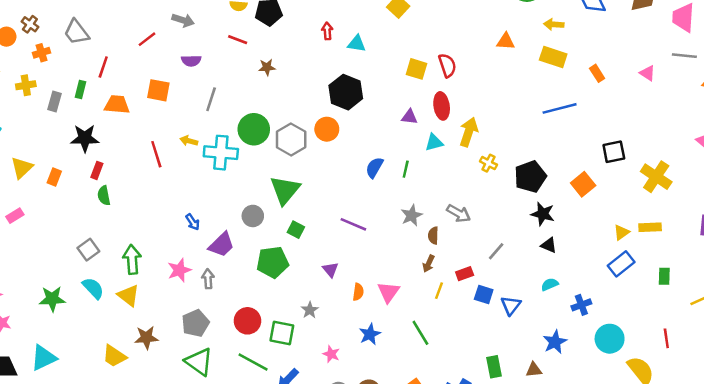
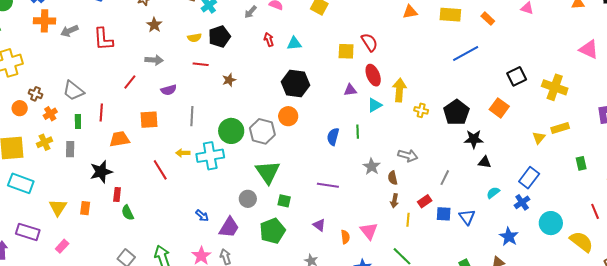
green rectangle: (80, 90) -> (78, 121), moved
blue rectangle: (621, 264) -> (529, 178), moved

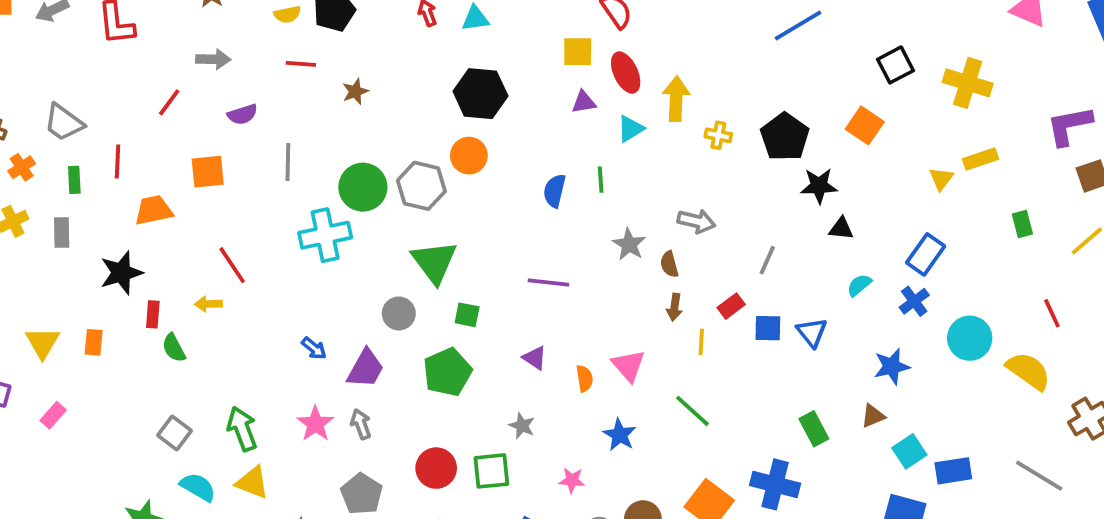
yellow square: (346, 51) -> (578, 52), moved
yellow arrow: (183, 153) -> (208, 304), moved
blue star: (509, 237) -> (892, 366), turned 30

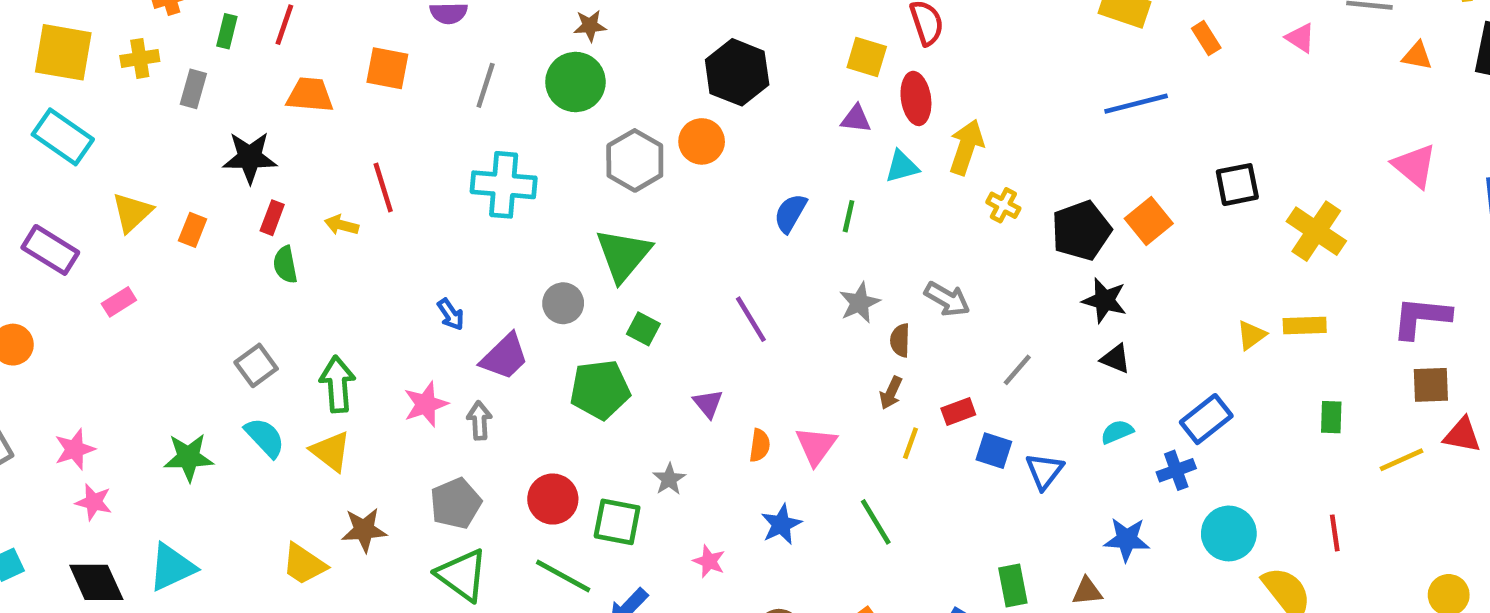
orange square: (865, 125) -> (1149, 221), moved
green circle: (363, 187) -> (575, 82), moved
purple line: (548, 282) -> (751, 319), turned 36

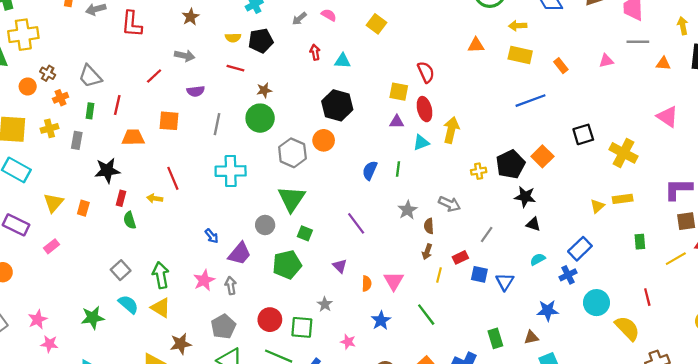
pink triangle: (1300, 38) -> (606, 61), turned -40
yellow cross: (1003, 205) -> (479, 171), moved, turned -32

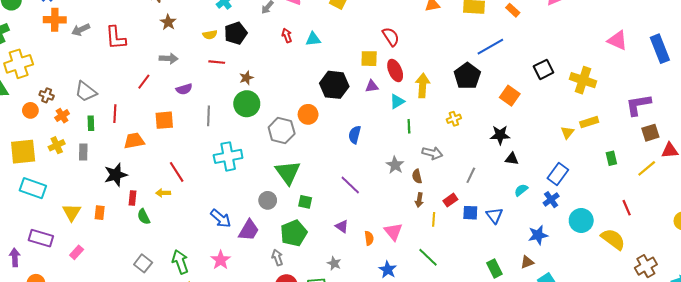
black hexagon: (337, 105) -> (334, 85), moved
black pentagon: (511, 164) -> (467, 76), moved
green line: (398, 169) -> (409, 126), moved
blue arrow: (212, 236) -> (221, 218), size x1.5
gray arrow: (231, 286) -> (277, 258), moved

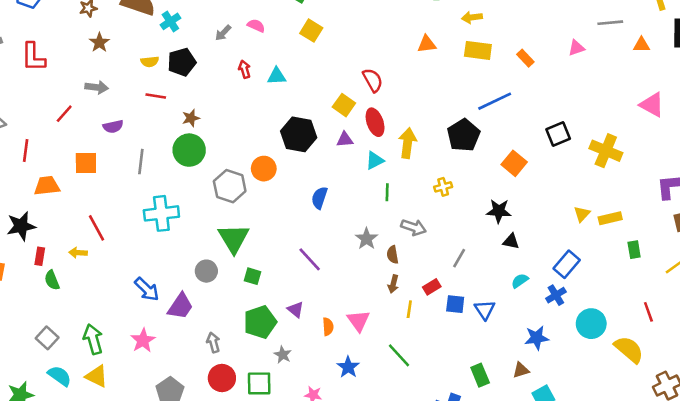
yellow square: (369, 59) -> (344, 105), turned 30
yellow rectangle: (589, 122) -> (610, 218), moved
green pentagon: (294, 233) -> (260, 322), moved

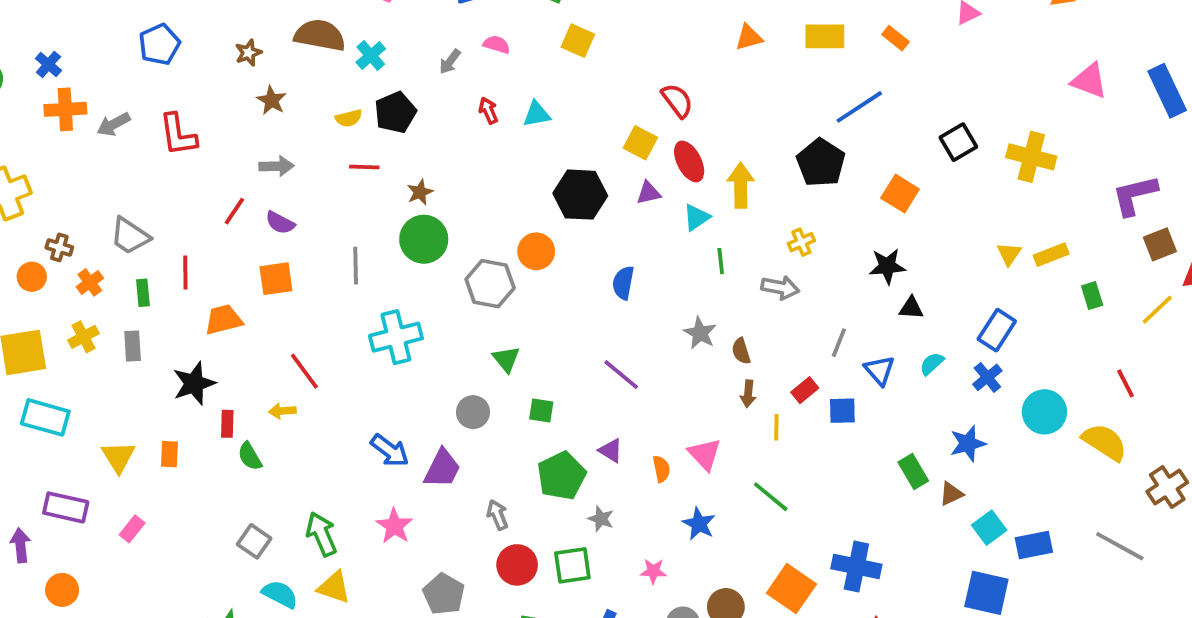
purple semicircle: (113, 126) -> (280, 223), moved, turned 48
gray arrow: (414, 227) -> (780, 288), moved
green triangle: (234, 238) -> (506, 359), size x0.6
blue triangle: (485, 310) -> (880, 370), moved
green rectangle: (480, 375) -> (913, 471), moved

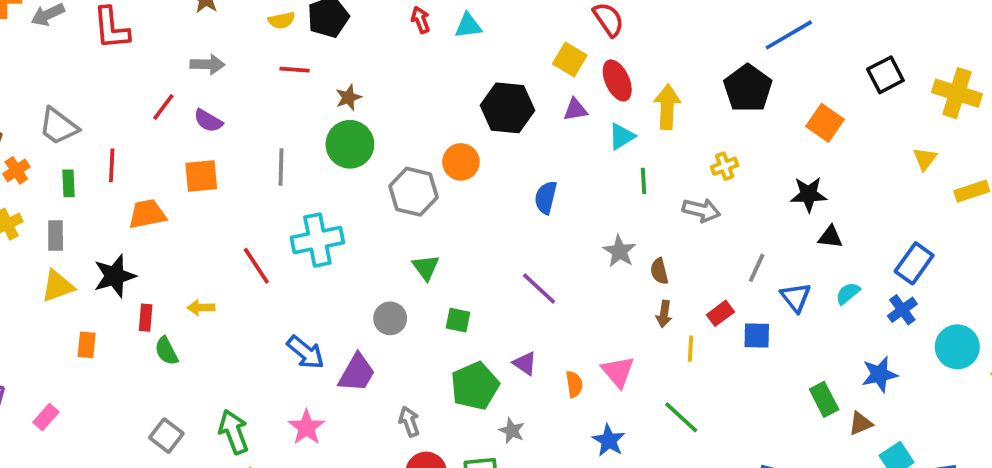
yellow triangle: (1009, 254) -> (925, 159), moved
red line: (304, 371) -> (256, 266), moved
yellow triangle: (118, 457) -> (58, 286), moved, turned 39

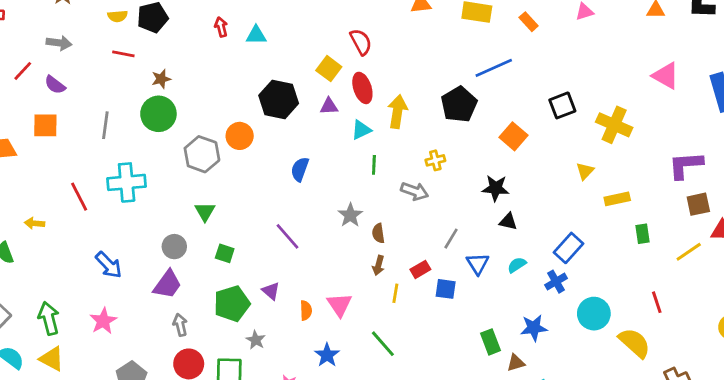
purple trapezoid: (357, 373) -> (167, 284), moved

